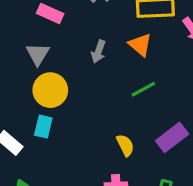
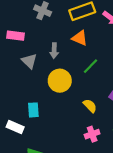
gray triangle: (38, 54) -> (29, 61), moved
yellow circle: (50, 90) -> (60, 81), moved

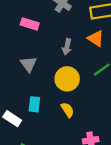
gray triangle: (29, 61) -> (29, 64), moved
yellow semicircle: (90, 106) -> (67, 110), moved

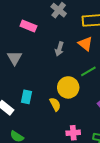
gray triangle: (29, 64) -> (15, 58), moved
yellow circle: (67, 79) -> (68, 87), moved

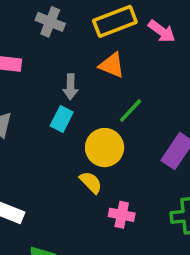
cyan rectangle: (26, 97) -> (62, 119), moved, turned 32
pink cross: (73, 133) -> (122, 215), moved, turned 32

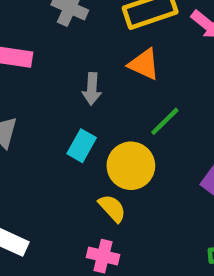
cyan rectangle: (62, 119) -> (82, 146), moved
pink cross: (122, 215) -> (103, 256), moved

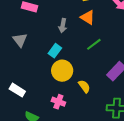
yellow circle: (131, 166) -> (62, 71), moved
yellow semicircle: (112, 208) -> (84, 86), moved

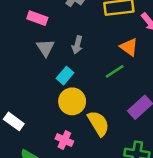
orange triangle: (88, 17) -> (129, 47), moved
gray triangle: (20, 40) -> (45, 48), moved
yellow semicircle: (84, 86) -> (98, 123), size x1.5

